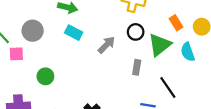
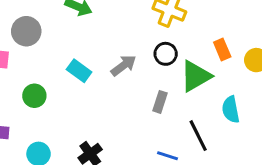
cyan rectangle: (74, 33) -> (79, 71), moved
cyan semicircle: (188, 52) -> (231, 110), moved

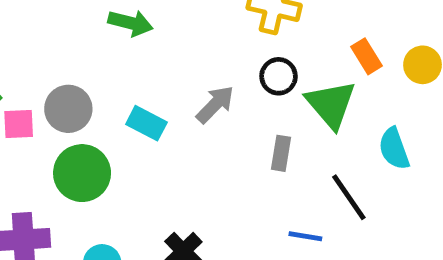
gray circle: (26, 31) -> (68, 109), moved
green triangle: (196, 76) -> (331, 104), turned -32
green circle: (34, 96) -> (82, 173), size x1.5

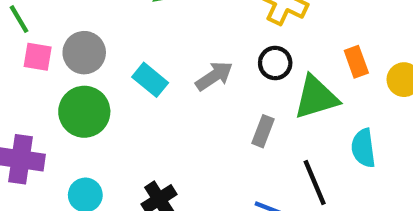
green triangle: (331, 104) -> (316, 97), turned 42

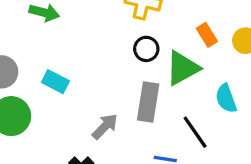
gray arrow: (214, 76) -> (105, 126), moved
gray rectangle: (263, 131) -> (148, 102), size x1.6

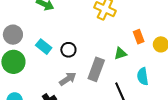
black circle: (146, 49) -> (68, 50), moved
green triangle: (182, 68) -> (120, 53), size x0.6

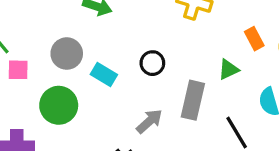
gray circle: (13, 35) -> (67, 54), moved
black circle: (68, 50) -> (152, 63), moved

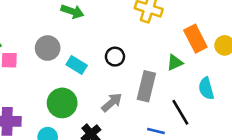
orange rectangle: (254, 39) -> (195, 39), size x1.5
green circle: (59, 105) -> (62, 103), moved

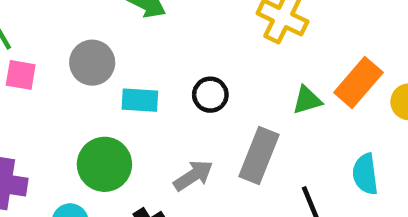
orange rectangle: (195, 39) -> (358, 82), turned 60
green triangle: (175, 63) -> (307, 100), moved
cyan rectangle: (77, 65) -> (140, 100), turned -36

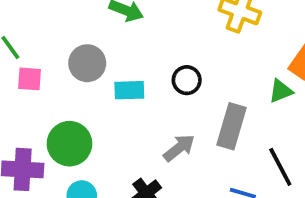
green triangle: (307, 100) -> (281, 91), moved
green circle: (104, 164) -> (69, 144), moved

